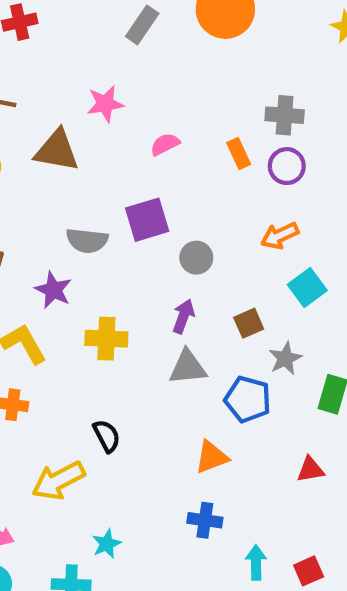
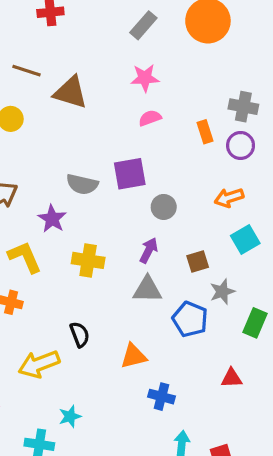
pink star: (105, 104) -> (145, 78), moved
brown triangle: (57, 150) -> (71, 92), moved
orange triangle: (212, 457) -> (134, 356), moved
blue cross: (205, 520) -> (161, 397), moved

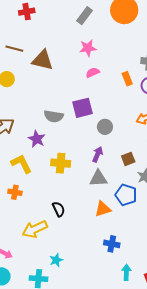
orange triangle: (134, 356) -> (103, 209), moved

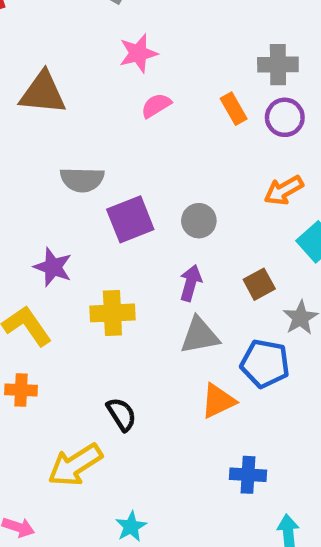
purple square: (83, 108) -> (130, 219), moved
gray semicircle: (54, 116) -> (82, 180), moved

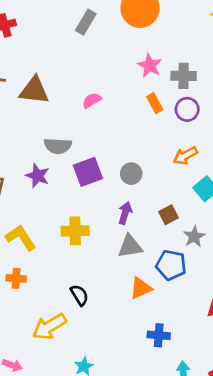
pink star: (138, 53) -> (150, 65), moved, turned -30
pink semicircle: (156, 105) -> (92, 100), moved
purple star: (53, 267) -> (38, 176), moved

